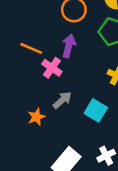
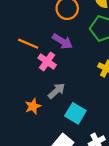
purple arrow: (69, 46) -> (62, 41), turned 108
cyan square: (96, 110) -> (75, 113), moved

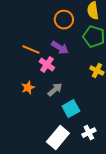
orange star: (33, 106) -> (28, 88), moved
cyan square: (75, 113) -> (71, 109), turned 30

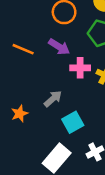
pink cross: (47, 65) -> (80, 68), moved, turned -35
orange star: (28, 88) -> (20, 114), moved

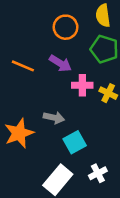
gray arrow: (53, 99) -> (54, 118), turned 54
orange star: (20, 114) -> (19, 133), size x1.6

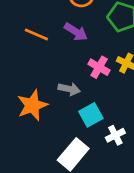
pink cross: (82, 85) -> (99, 67), moved, turned 30
white cross: (98, 173) -> (115, 135), moved

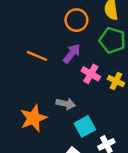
purple arrow: (76, 32) -> (72, 54), turned -84
pink cross: (99, 67) -> (91, 74), moved

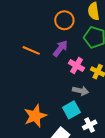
gray arrow: (66, 104) -> (81, 91), moved
orange star: (33, 118) -> (35, 116), moved

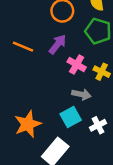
white cross: (90, 125) -> (98, 125), moved

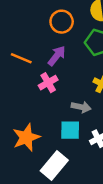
pink cross: (77, 65) -> (48, 83), moved, turned 30
cyan square: (71, 117) -> (70, 130), turned 30

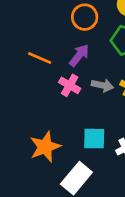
pink cross: (48, 83) -> (70, 85), turned -30
gray arrow: (81, 107) -> (102, 85), moved

